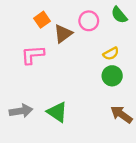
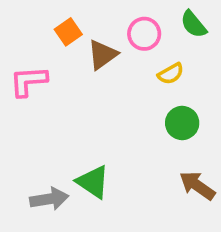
yellow semicircle: (111, 54) -> (171, 74), moved
pink L-shape: (33, 55) -> (28, 81), moved
gray arrow: (21, 111) -> (49, 199), moved

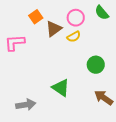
yellow semicircle: (171, 74) -> (74, 37), moved
green triangle: (93, 182) -> (61, 88), moved

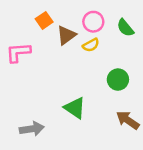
green semicircle: (102, 13) -> (125, 28), moved

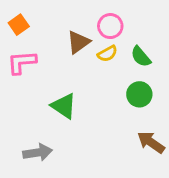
orange square: (44, 20) -> (19, 25), moved
green semicircle: (125, 28) -> (141, 57), moved
green triangle: (75, 108) -> (64, 106), moved

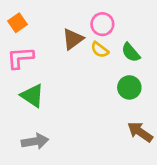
yellow semicircle: (107, 54) -> (100, 50), turned 66
green triangle: (64, 106) -> (32, 96), moved

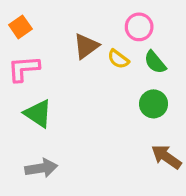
pink circle: (102, 24) -> (139, 27), moved

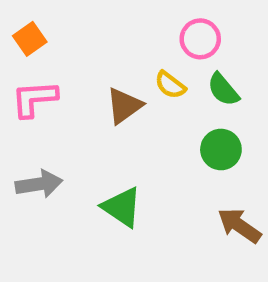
brown triangle: (86, 46) -> (124, 106), moved
green triangle: (38, 114) -> (122, 207), moved
gray arrow: (41, 168) -> (39, 184), moved

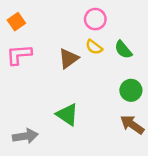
pink circle: (200, 39) -> (95, 19), moved
green circle: (221, 149) -> (131, 90), moved
gray arrow: (39, 184) -> (25, 136), moved

